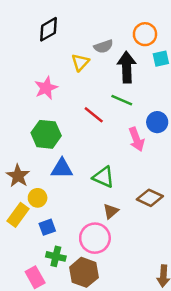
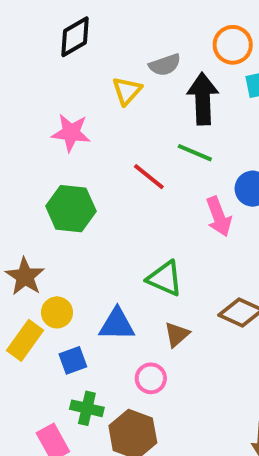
pink star: (46, 88) -> (71, 133), turned 30
blue triangle: (62, 169) -> (117, 324), moved
pink circle: (95, 238) -> (151, 378), size x0.6

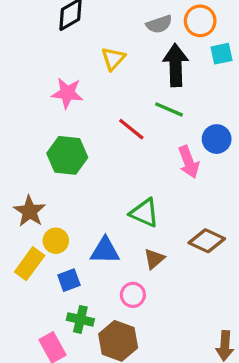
gray semicircle: (165, 65) -> (159, 24), moved

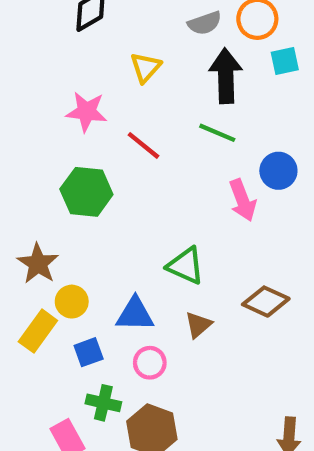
red line: (131, 129) -> (143, 145), moved
pink circle: (133, 295) -> (150, 363), moved

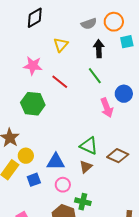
black arrow: (226, 76) -> (99, 49), size x0.7
green line: (217, 133) -> (95, 76), turned 30
green triangle: (186, 266) -> (89, 146), moved
green cross: (103, 403) -> (83, 202), moved

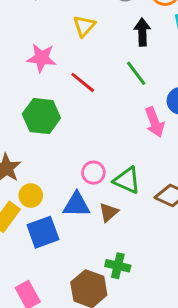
brown triangle: (86, 167) -> (109, 212), moved
blue square: (34, 180) -> (43, 232), size x1.5
pink circle: (63, 185) -> (93, 173), moved

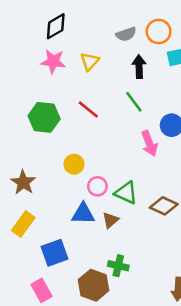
pink star: (41, 58) -> (53, 61), moved
green hexagon: (41, 116) -> (44, 117), moved
yellow circle: (31, 196) -> (74, 164), moved
blue square: (43, 232) -> (54, 253), moved

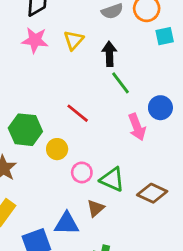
black arrow: (139, 67) -> (109, 54), moved
red line: (88, 110) -> (78, 113), moved
green hexagon: (44, 117) -> (25, 130), moved
blue triangle: (83, 214) -> (67, 223), moved

